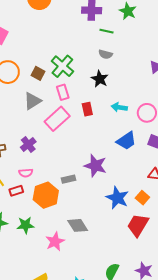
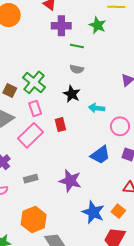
cyan arrow: (119, 107) -> (97, 108), moved
gray rectangle: (68, 179) -> (31, 179), moved
orange hexagon: (46, 195) -> (34, 220), moved

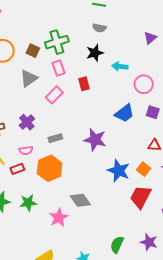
green cross: (34, 82) -> (57, 42), turned 35
black star: (72, 94) -> (95, 53), turned 30
pink rectangle: (30, 135) -> (54, 95), size x0.7
orange hexagon: (34, 220) -> (50, 168), moved

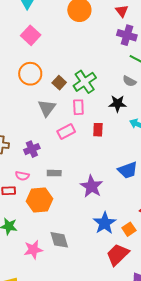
green cross: (57, 42) -> (85, 82), turned -35
gray triangle: (29, 78) -> (47, 108), turned -36

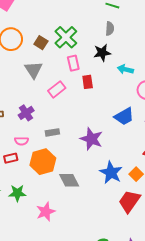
gray semicircle: (129, 81) -> (110, 29), turned -104
pink rectangle: (78, 107) -> (73, 63), moved
gray diamond: (59, 240) -> (69, 180), moved

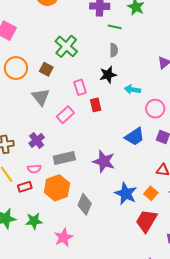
green cross: (66, 37) -> (66, 46), moved
gray rectangle: (52, 132) -> (64, 158), size x1.5
gray diamond: (69, 180) -> (85, 204), turned 55

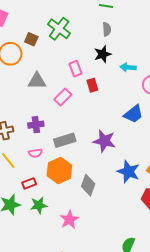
brown square: (46, 69) -> (31, 39), moved
gray triangle: (41, 97) -> (37, 81), turned -48
purple cross: (37, 140) -> (36, 125), turned 35
red rectangle: (25, 187) -> (29, 183), moved

